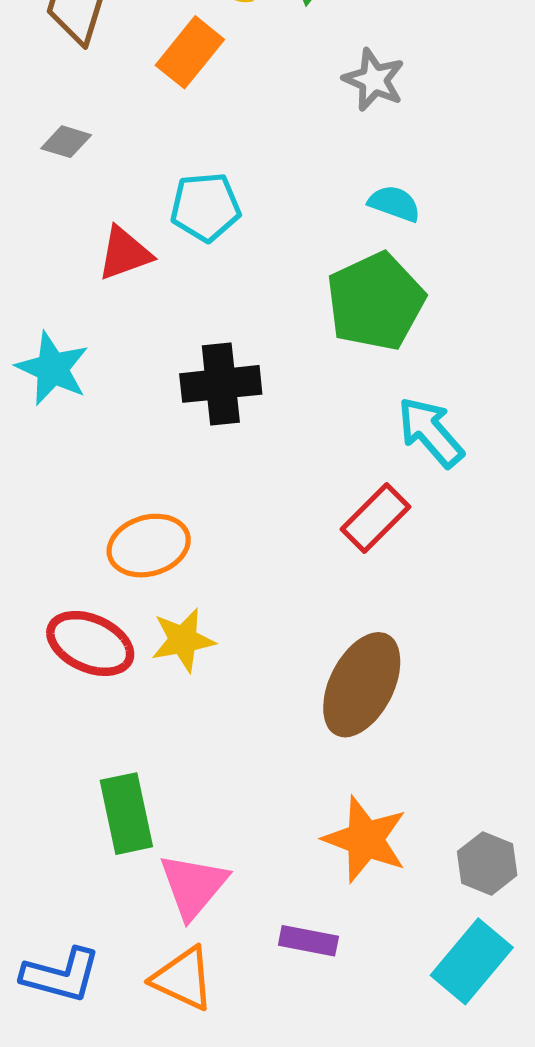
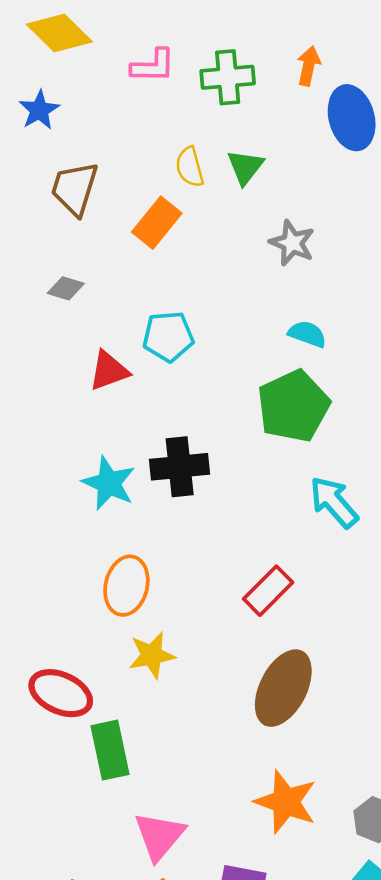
cyan star: (52, 369) -> (109, 483), moved
red rectangle: (375, 518) -> (268, 591), moved
orange ellipse: (149, 546) -> (126, 586), turned -60
red ellipse: (90, 643) -> (61, 693), moved
green rectangle: (126, 814) -> (110, 750), moved

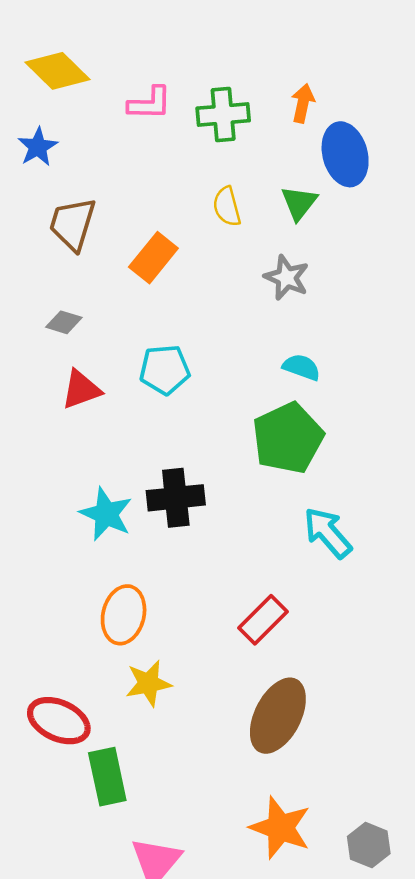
yellow semicircle: (190, 167) -> (227, 207), moved
green triangle: (245, 167) -> (299, 203), moved
red triangle: (109, 371) -> (81, 390), moved

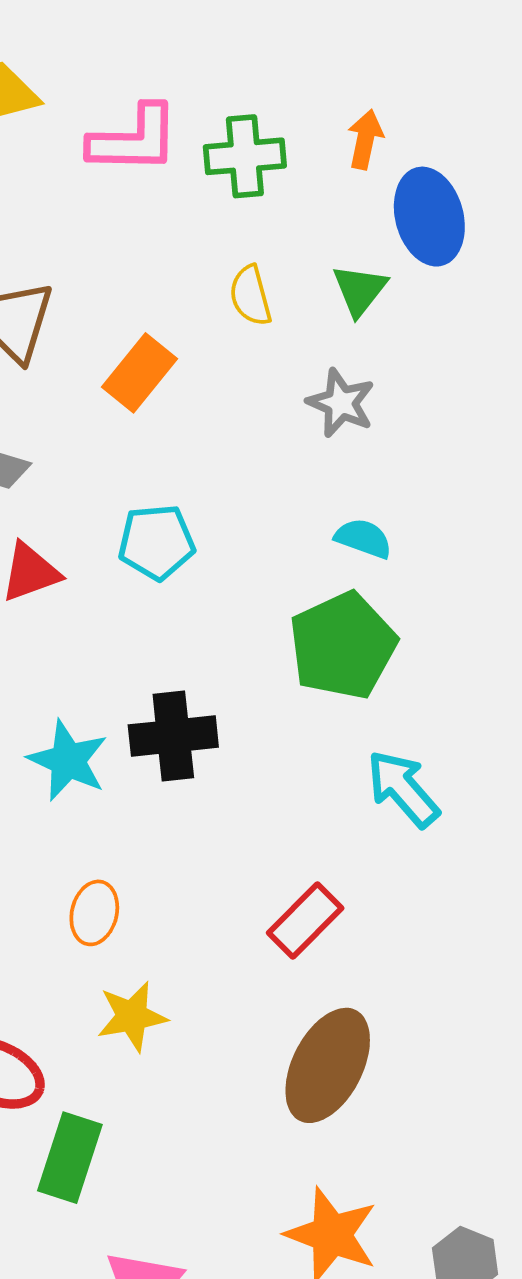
pink L-shape: (150, 103) -> (134, 139), size x1.4
orange ellipse: (124, 615) -> (94, 913), size x0.7
green rectangle: (107, 777) -> (70, 1158), turned 30

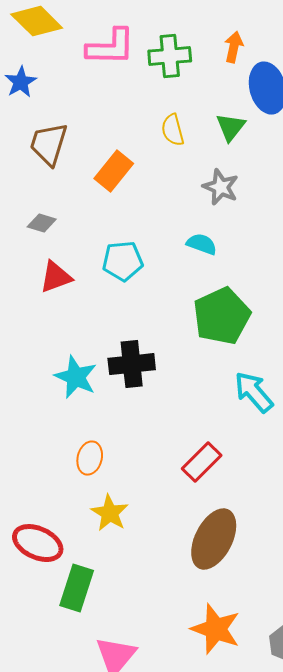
cyan semicircle: (363, 538) -> (202, 244), moved
yellow star: (132, 1016) -> (110, 513), turned -30

